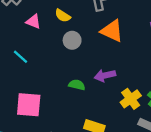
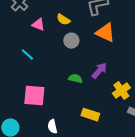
purple arrow: (105, 75) -> (99, 71), turned 144

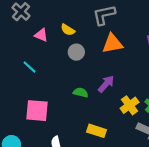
orange triangle: (105, 33) -> (112, 44), turned -35

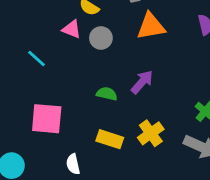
pink triangle: (41, 35) -> (72, 29), moved
yellow cross: (130, 105) -> (151, 133), moved
yellow rectangle: (97, 131) -> (110, 139), moved

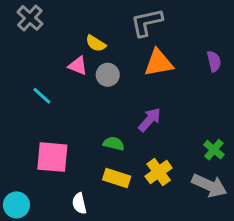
green semicircle: (107, 94) -> (114, 144), moved

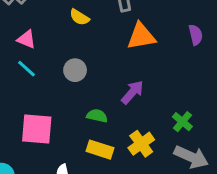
pink triangle: (78, 66) -> (26, 39), moved
gray circle: (108, 75) -> (75, 70), moved
green cross: (214, 150) -> (182, 122), moved

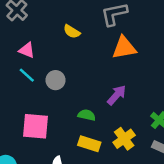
gray circle: (75, 70) -> (56, 80), moved

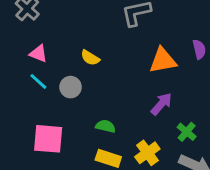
yellow semicircle: (72, 31) -> (90, 58), moved
orange triangle: (124, 48) -> (163, 60), moved
purple arrow: (117, 95) -> (161, 104), moved

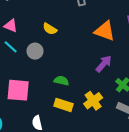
orange triangle: (163, 60) -> (105, 31), turned 30

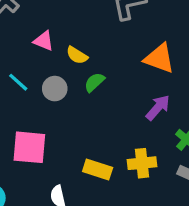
pink triangle: (11, 26) -> (44, 41), moved
green semicircle: (61, 81) -> (94, 82), moved, turned -56
yellow cross: (93, 101) -> (142, 163), turned 30

